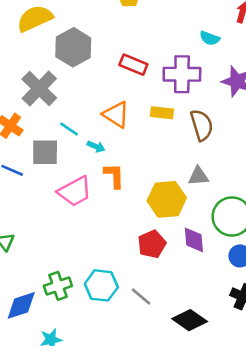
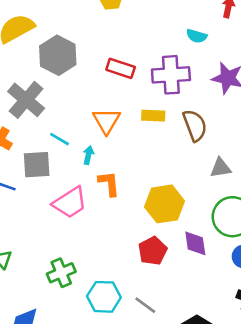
orange triangle: (116, 114) -> (106, 121), turned 32
cyan arrow: (96, 147) -> (88, 155), turned -96
gray triangle: (198, 176) -> (221, 168), moved
green cross: (58, 286) -> (61, 273), moved

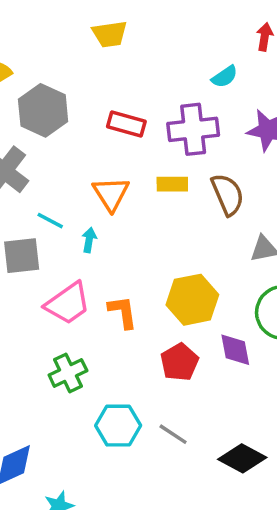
cyan semicircle: (197, 36) -> (225, 77), turned -48
orange L-shape: (109, 184) -> (123, 312), moved
green cross: (61, 273) -> (68, 373), moved

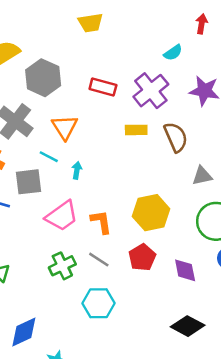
purple cross: (193, 129) -> (151, 91), turned -32
orange triangle: (111, 194) -> (65, 127), moved
purple diamond: (235, 350) -> (185, 270), moved
gray line: (173, 434) -> (99, 260), moved

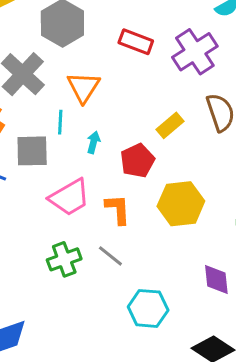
yellow rectangle: (136, 130) -> (170, 125), moved, turned -45
cyan line: (49, 157) -> (60, 122), turned 60
red pentagon: (142, 257) -> (137, 161), moved
cyan hexagon: (99, 303) -> (148, 308), moved

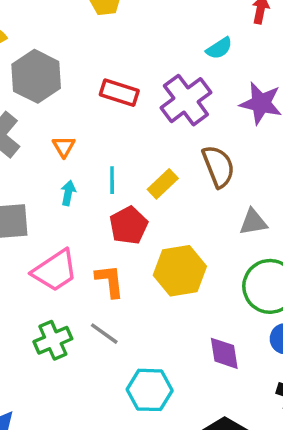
orange triangle: (84, 87) -> (64, 147), size x0.6
cyan line: (60, 122) -> (112, 180), moved
cyan arrow: (93, 142) -> (68, 193), moved

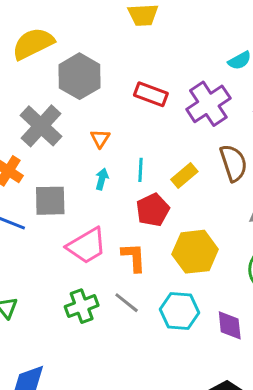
cyan hexagon: (150, 390) -> (180, 311), moved

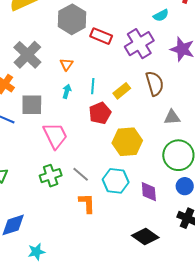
gray hexagon: (79, 76) -> (72, 19), moved
pink trapezoid: (87, 246) -> (55, 136), turned -88
orange L-shape: (134, 257) -> (87, 203), moved

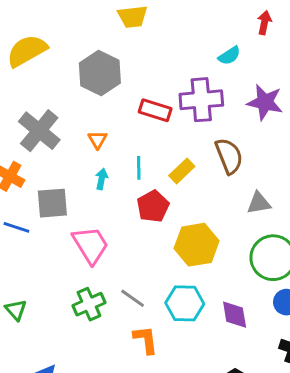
red rectangle: (101, 36) -> (155, 110), moved
purple cross: (139, 44) -> (201, 100), turned 32

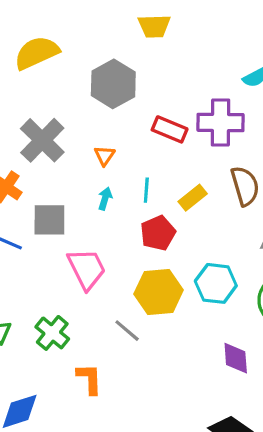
yellow hexagon: (197, 245) -> (159, 292), moved
cyan hexagon: (185, 303) -> (216, 283), moved
green cross: (89, 304) -> (52, 333), moved, turned -32
orange L-shape: (146, 340) -> (89, 379), moved

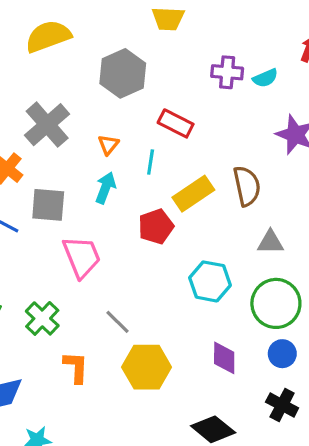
purple cross: (220, 122) -> (227, 72), moved, size x0.7
cyan line: (146, 190) -> (151, 162), moved
yellow rectangle: (193, 198) -> (193, 194), size x1.4
cyan arrow: (105, 199) -> (105, 188), size x1.4
yellow hexagon: (159, 292) -> (147, 367), moved

